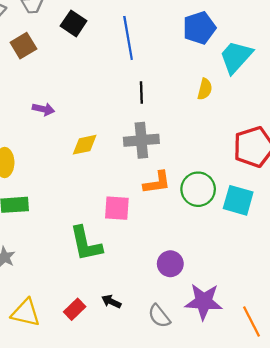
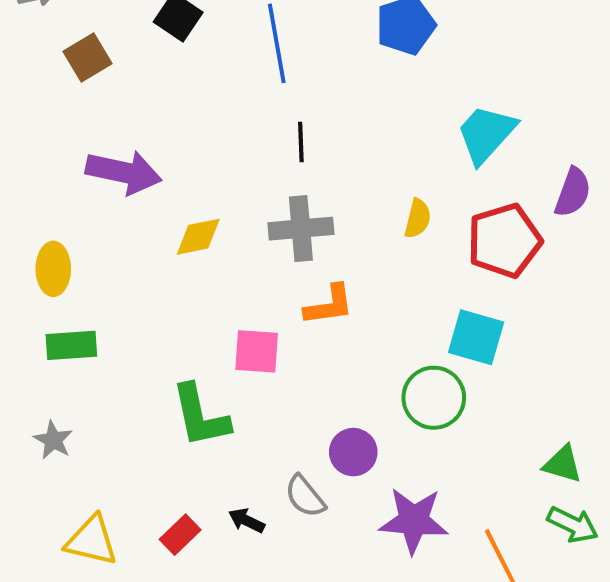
cyan trapezoid: (236, 57) -> (486, 134), moved
yellow semicircle: (205, 89) -> (418, 219), moved
purple arrow: (44, 109) -> (124, 172), size x1.8
green circle: (198, 189) -> (434, 398), moved
gray semicircle: (159, 316) -> (305, 496), moved

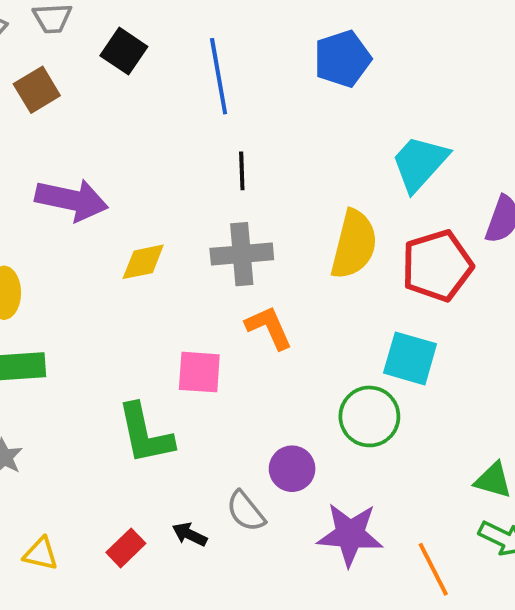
yellow semicircle: (418, 219) -> (354, 244), size x1.8
orange L-shape: (329, 305) -> (269, 328), turned -106
yellow triangle: (92, 541) -> (41, 554), size x0.7

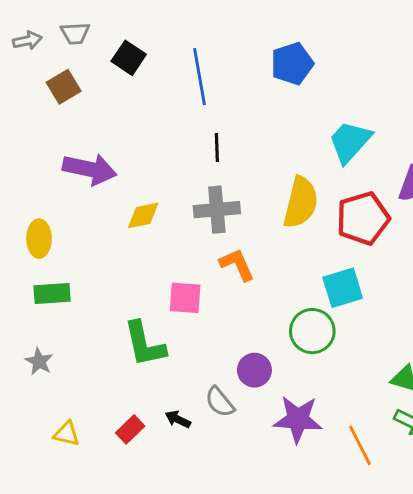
cyan square: (410, 358) -> (343, 288), turned -33

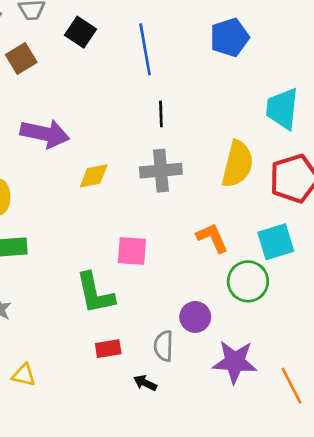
cyan trapezoid: (350, 142) -> (282, 109), turned -36
orange L-shape: (237, 265) -> (212, 238), moved
gray semicircle: (220, 402) -> (164, 346), turned 40
black arrow: (178, 419) -> (145, 383), moved
red rectangle: (130, 429) -> (108, 349), moved, turned 35

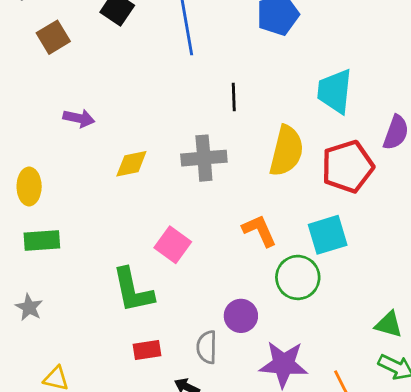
black line: (161, 114) -> (234, 97), moved
purple arrow: (45, 134) -> (79, 118), size x0.6
pink square: (132, 251) -> (173, 245), turned 32

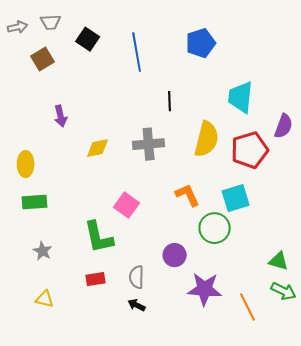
purple arrow: (79, 118) -> (61, 116), turned 65
gray star: (29, 307) -> (43, 251), moved
gray semicircle: (207, 347) -> (137, 277), moved
red rectangle: (147, 350) -> (96, 279), moved

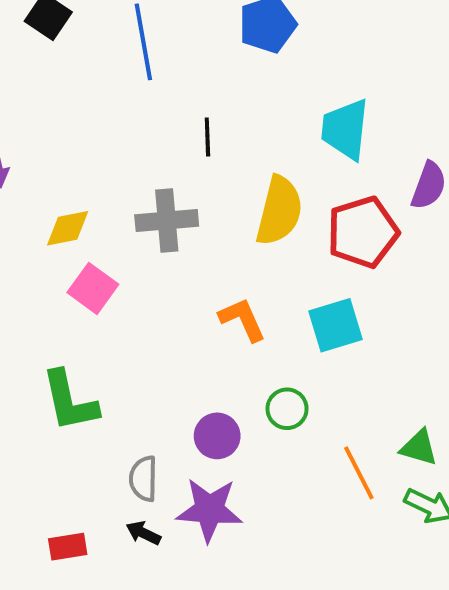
pink square: (127, 205) -> (93, 288), moved
green circle: (215, 228) -> (287, 409), moved, size x0.7
red rectangle: (96, 279) -> (68, 547), moved
purple star: (205, 289) -> (209, 510), moved
orange line: (248, 307) -> (359, 473), moved

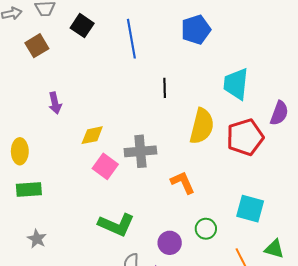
gray cross: (167, 220) -> (140, 151), moved
cyan square: (336, 325) -> (250, 209), moved, turned 32
green L-shape: (70, 401) -> (116, 225), moved, turned -54

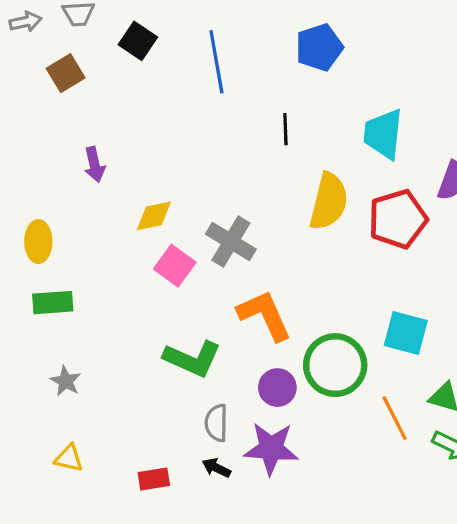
black line: (165, 88) -> (285, 129), moved
gray cross: (140, 151) -> (231, 242), turned 36
orange L-shape: (183, 182) -> (265, 315), moved, size x1.4
green circle: (206, 229) -> (335, 365), size x1.8

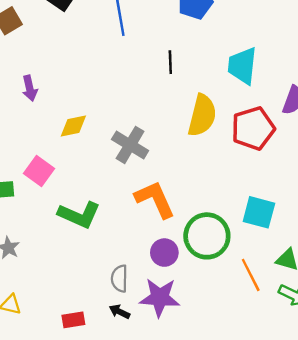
pink square: (175, 266) -> (39, 171), moved
green L-shape: (192, 359) -> (79, 215), moved

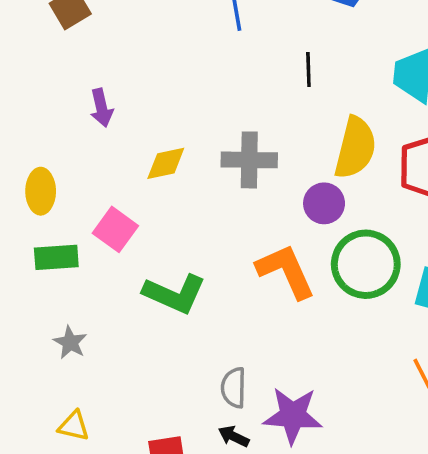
gray cross: (130, 145) -> (249, 160), moved, turned -30
green circle: (207, 236) -> (366, 264), moved
purple circle: (164, 253) -> (324, 203), moved

